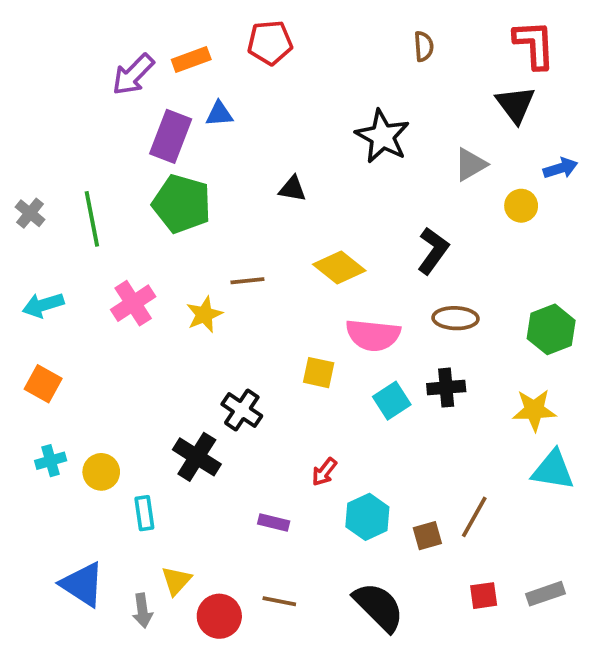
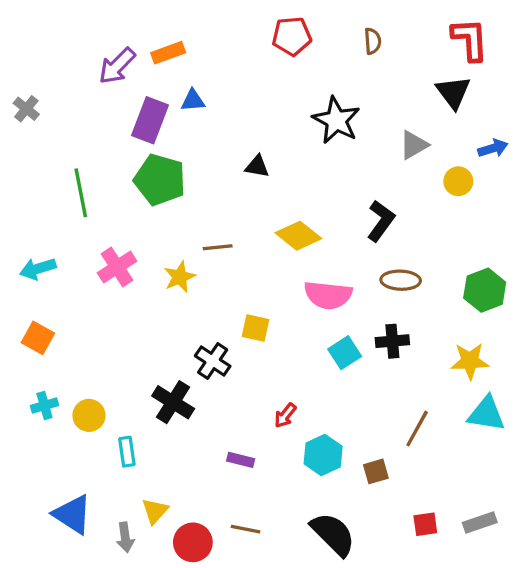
red pentagon: (270, 43) -> (292, 36), moved
gray cross: (30, 213) -> (26, 109), moved
yellow square: (319, 373) -> (256, 328), moved
brown line: (474, 517) -> (417, 429), moved

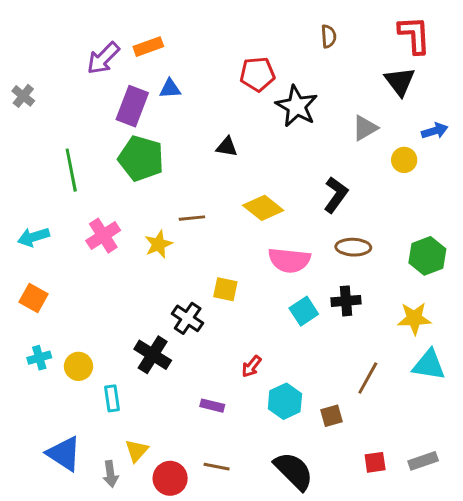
red pentagon: (292, 36) -> (257, 74), moved

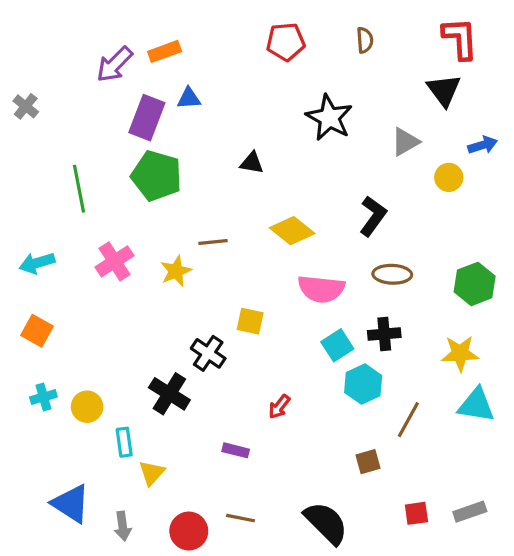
red pentagon: (257, 74) -> (286, 42), moved
cyan hexagon: (285, 401) -> (363, 384), moved
yellow triangle: (137, 451) -> (152, 473), moved

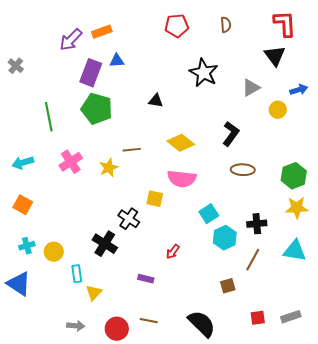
pink semicircle: (321, 289) -> (182, 179), moved
black cross: (384, 334) -> (257, 224), moved
yellow star: (460, 353) -> (297, 208), moved
blue triangle: (71, 504) -> (19, 284), moved
gray arrow: (123, 526) -> (76, 326), turned -78

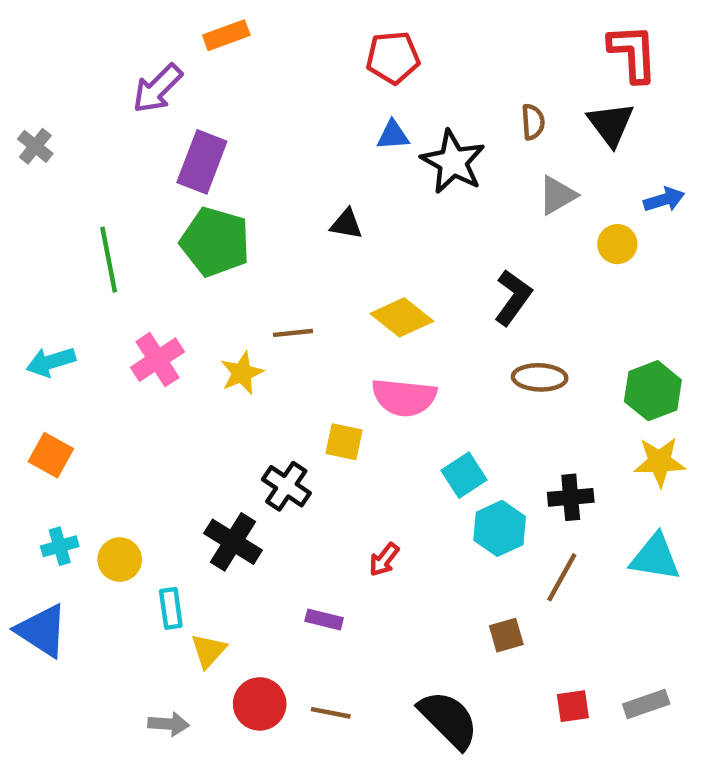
brown semicircle: (226, 25) -> (533, 122), moved
orange rectangle: (102, 32) -> (226, 35), moved
blue triangle: (117, 61) -> (393, 135), moved
red circle: (117, 329) -> (260, 704), moved

